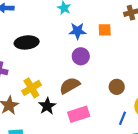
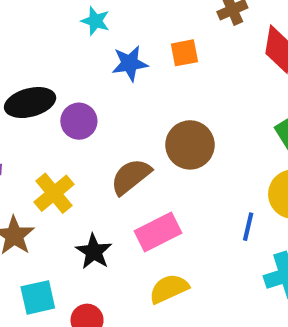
purple circle: (81, 56) -> (79, 121), moved
brown circle: (117, 87) -> (190, 145), moved, size x1.5
black star: (47, 106) -> (94, 252), moved

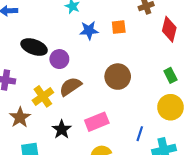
black ellipse: (30, 103) -> (34, 47), turned 30
brown semicircle: (131, 177) -> (70, 87), moved
blue line: (248, 227) -> (140, 134), moved

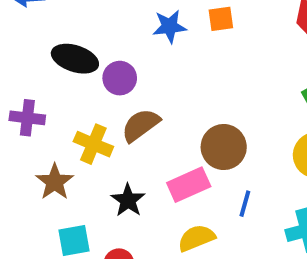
brown circle: (118, 77) -> (224, 147), moved
yellow cross: (43, 96) -> (93, 144), turned -30
blue line: (140, 134) -> (245, 204), moved

